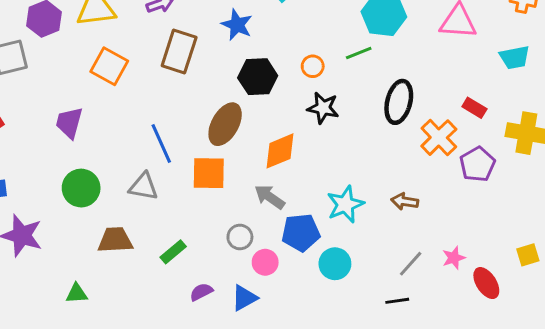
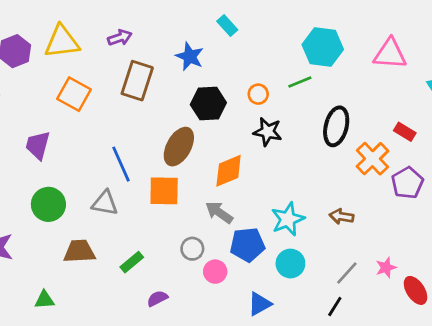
cyan circle: (335, 264) -> (290, 264), moved
blue triangle: (244, 298) -> (260, 304), moved
black line: (397, 301) -> (335, 307), turned -50

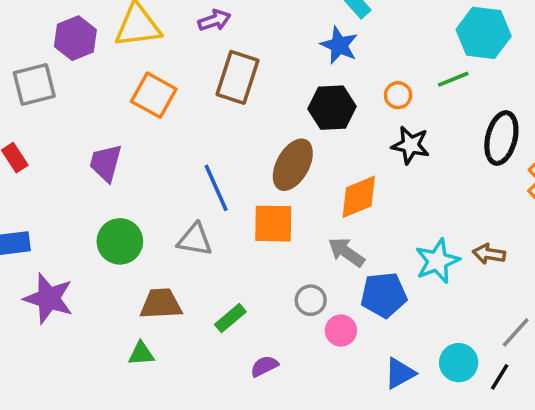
blue star: (190, 56) -> (339, 45), moved
brown arrow: (342, 216) -> (489, 254), moved
cyan circle: (290, 264) -> (459, 363), moved
green triangle: (44, 300) -> (141, 354), moved

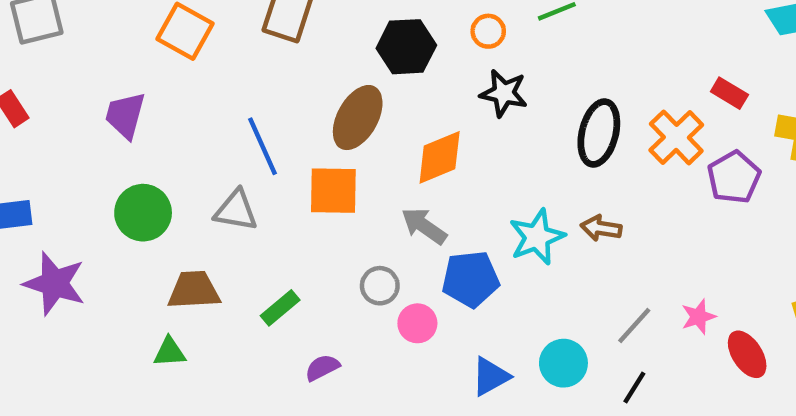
black ellipse: (501, 138) -> (599, 133), moved
black line: (500, 377) -> (634, 387), moved

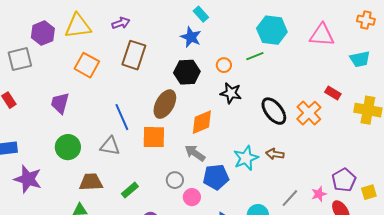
black ellipse: (599, 133) -> (274, 111), turned -52
purple pentagon: (734, 177) -> (344, 180), moved

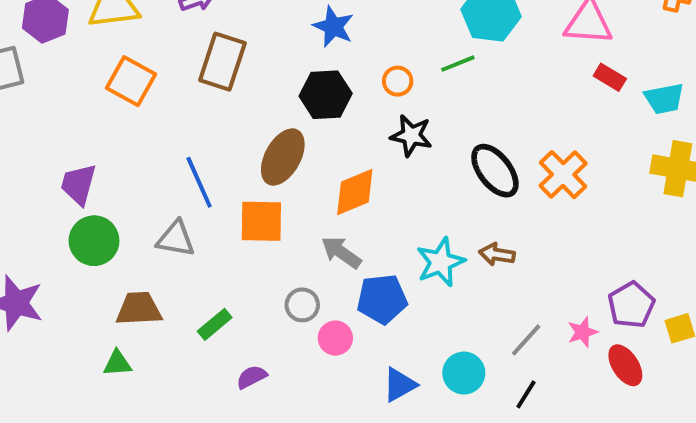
cyan trapezoid: (360, 59) -> (664, 99), moved
red rectangle: (333, 93) -> (610, 77), moved
purple trapezoid: (60, 103) -> (78, 184), moved

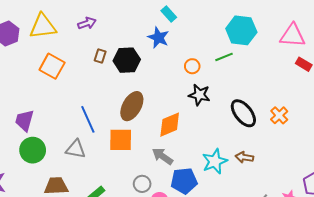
brown rectangle: (222, 62) -> (100, 56), size x0.5
black hexagon: (326, 95) -> (127, 60), moved
orange cross: (563, 175) -> (279, 115), size x0.7

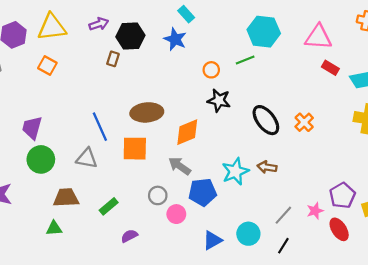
black hexagon: (127, 60) -> (130, 36), moved
orange square: (52, 66) -> (47, 65), moved, size x0.7
brown ellipse: (132, 106) -> (147, 112), turned 56

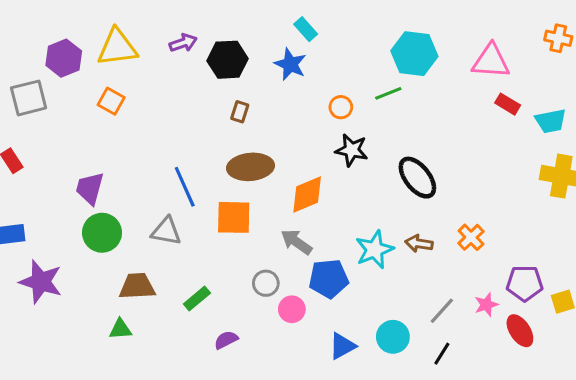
brown rectangle: (113, 59) -> (240, 112), moved
orange cross: (304, 122) -> (471, 237), moved
purple pentagon: (342, 195) -> (525, 283), turned 30

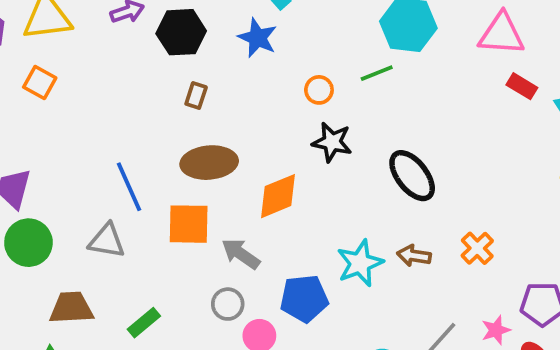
gray arrow: (296, 242) -> (241, 254), moved

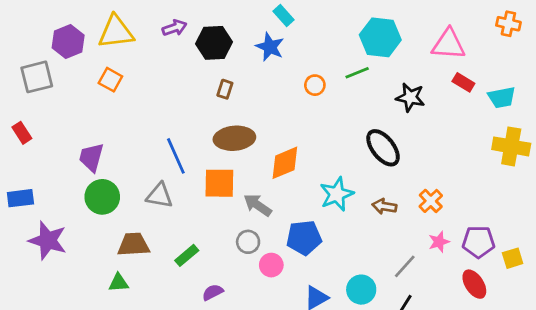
black star: (332, 142) -> (410, 97), moved
cyan star: (360, 263) -> (337, 194), moved
pink star: (496, 330) -> (439, 242), moved

